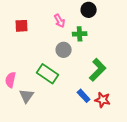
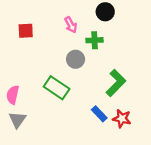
gray triangle: (27, 96) -> (17, 120), moved

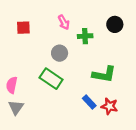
black circle: (105, 12) -> (115, 24), moved
gray circle: (76, 59) -> (60, 53), moved
green L-shape: (116, 83) -> (104, 74), turned 55

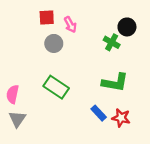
red square: (23, 28) -> (47, 18), moved
green cross: (85, 36) -> (112, 42), moved, turned 32
gray circle: (60, 53) -> (54, 43), moved

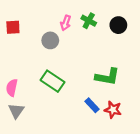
red square: (47, 18) -> (13, 27), moved
pink arrow: (70, 25) -> (66, 23), turned 48
green cross: (112, 42) -> (89, 21), moved

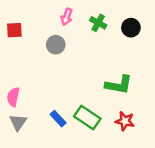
pink arrow: (66, 23) -> (67, 17), moved
green rectangle: (52, 81) -> (87, 117), moved
blue rectangle: (92, 105) -> (58, 119), moved

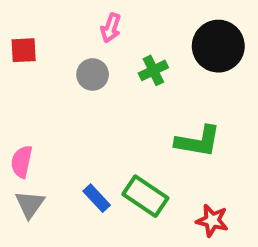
green cross: (98, 23) -> (153, 70), moved, turned 35
black circle: (131, 28) -> (218, 46), size x1.6
red star: (125, 121) -> (212, 220), moved

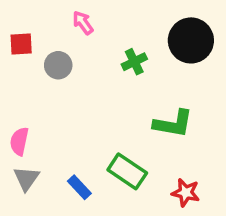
pink arrow: (111, 28) -> (83, 23), moved, turned 125
gray circle: (93, 74) -> (58, 65), moved
blue rectangle: (97, 198) -> (79, 187), moved

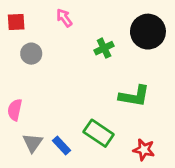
red square: (21, 44) -> (16, 22), moved
gray circle: (58, 65) -> (31, 54), moved
gray triangle: (26, 178) -> (33, 143), moved

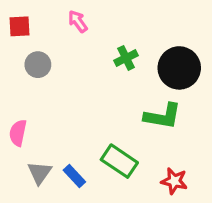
black circle: (148, 32) -> (179, 68), moved

